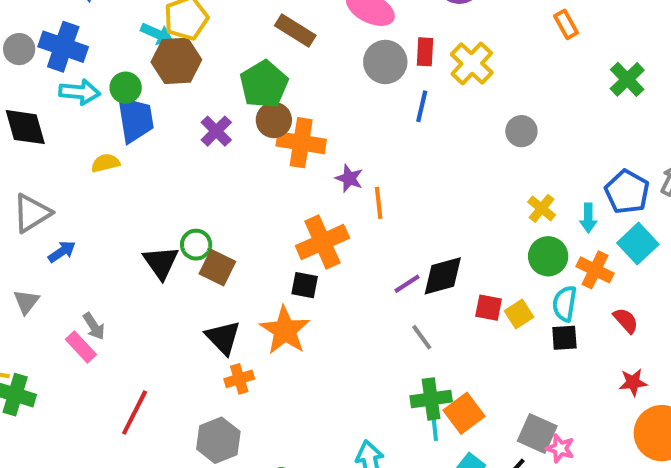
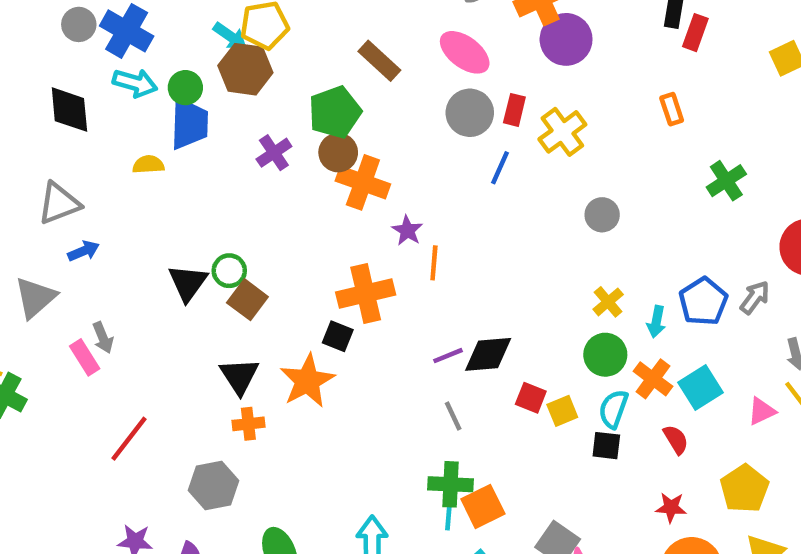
cyan square: (638, 244) -> (701, 388), moved
gray triangle: (26, 302) -> (35, 298), size x1.5

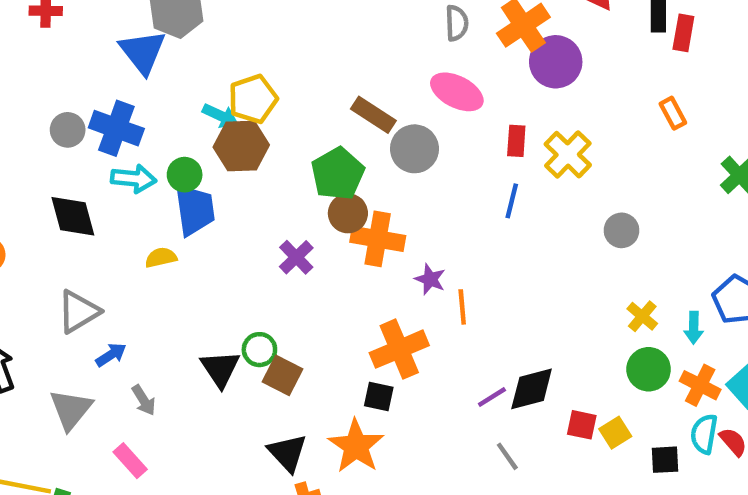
gray circle: (470, 113) -> (414, 149), moved
purple cross: (274, 153) -> (296, 257), moved
gray arrow: (103, 338) -> (144, 400), moved
cyan semicircle: (613, 409) -> (704, 434), moved

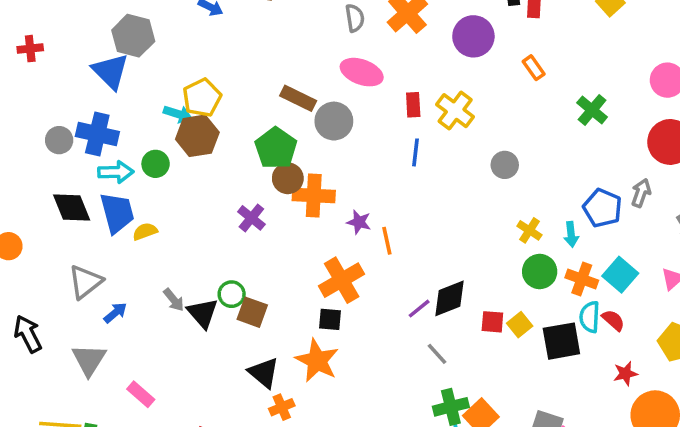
purple circle: (556, 62) -> (473, 36), moved
blue trapezoid: (195, 210) -> (117, 213), moved
gray arrow: (144, 400) -> (174, 300), moved
black square: (665, 460) -> (561, 341), size x1.6

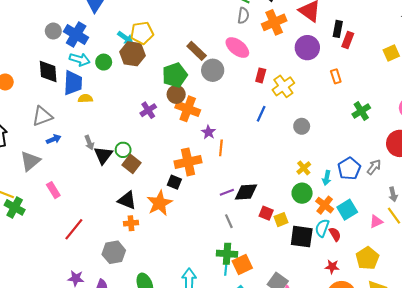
blue line: (415, 152) -> (261, 114), moved
black triangle: (264, 373) -> (127, 200), turned -36

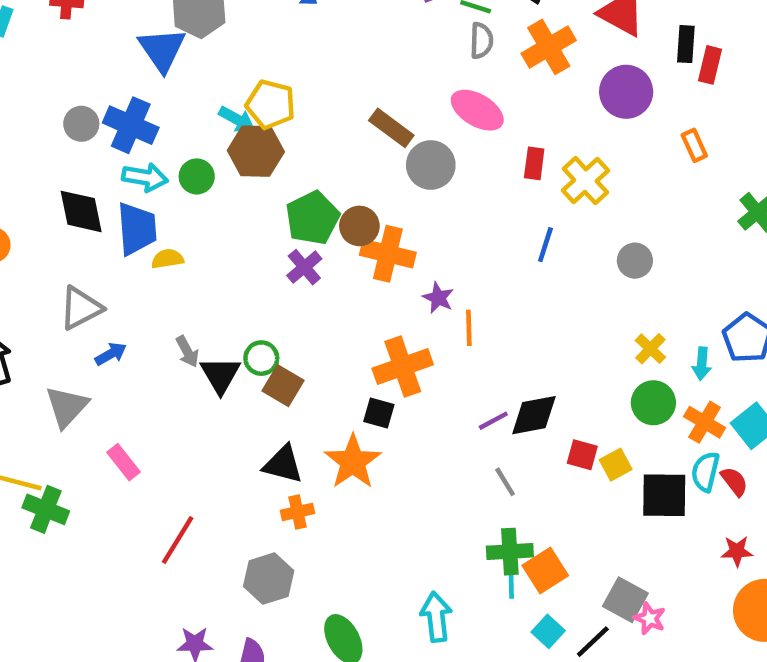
yellow pentagon: (142, 33) -> (271, 104), turned 30
green pentagon: (175, 75) -> (312, 218), moved

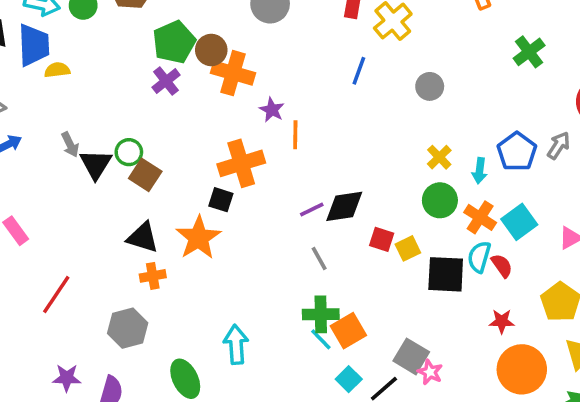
cyan line: (511, 583) -> (321, 339), turned -45
cyan arrow: (436, 617) -> (236, 344), moved

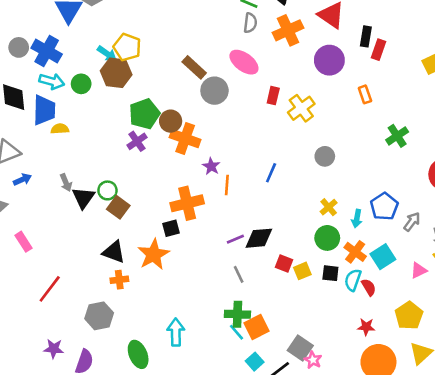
blue line: (359, 71) -> (271, 173), moved
gray arrow: (559, 146) -> (412, 222), moved
black square: (221, 200) -> (171, 228), turned -36
black square: (446, 274) -> (330, 273), moved, size x0.6

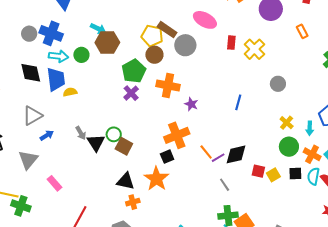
yellow pentagon: (127, 47) -> (152, 36), moved
brown circle: (171, 121) -> (154, 55), moved
orange line: (227, 185) -> (206, 152), moved, turned -35

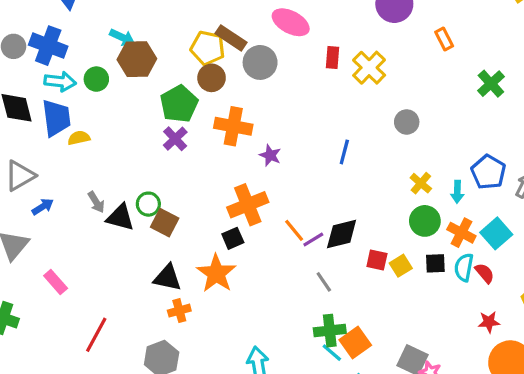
black triangle: (96, 143) -> (120, 217), turned -42

